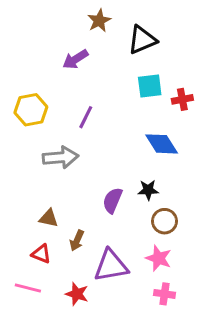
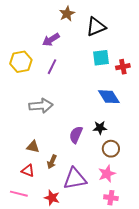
yellow hexagon: (31, 110) -> (21, 62), moved
purple line: (86, 117) -> (52, 67), moved
pink star: (159, 258) -> (107, 174), turned 30

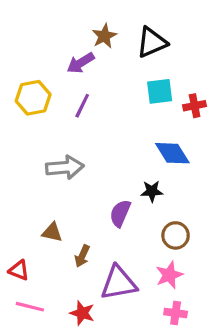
brown star: (67, 14) -> (104, 36), moved
black star: (100, 128) -> (152, 191), moved
red triangle: (28, 171) -> (19, 270), moved

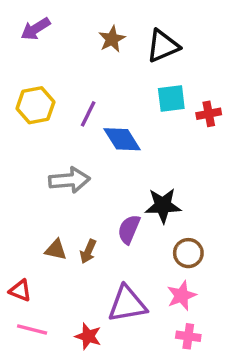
purple arrow: (81, 63) -> (35, 29), moved
blue diamond: (172, 153) -> (122, 139), moved
black star: (152, 191) -> (163, 206), size x1.5
brown arrow: (82, 256) -> (88, 251), moved

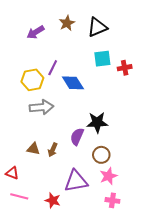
purple arrow: (35, 29) -> (35, 32), moved
yellow hexagon: (35, 105) -> (32, 80), moved
brown circle: (188, 253) -> (101, 155), moved

